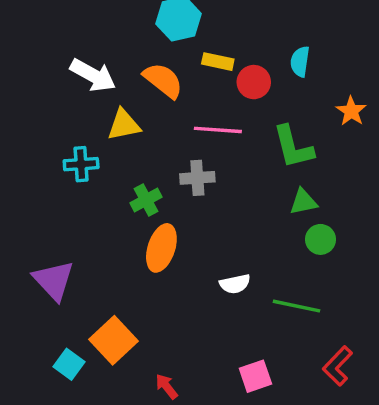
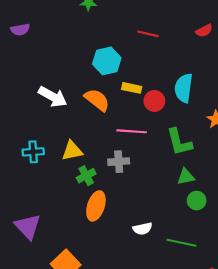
cyan semicircle: (300, 62) -> (184, 88), size x1.5
yellow triangle: (124, 125) -> (72, 151), moved
cyan cross: (81, 164) -> (33, 152), moved

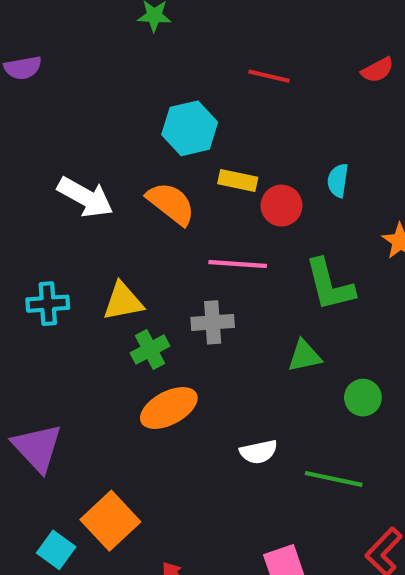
cyan semicircle: (184, 88) -> (338, 181), size x0.6
green triangle: (186, 177) -> (304, 356), moved
orange ellipse: (96, 206) -> (169, 408), turned 44

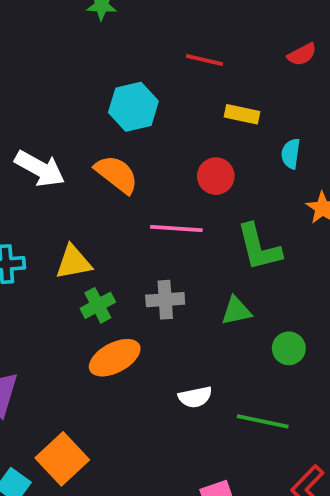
yellow rectangle: (238, 181) -> (242, 114), moved
cyan semicircle: (338, 181) -> (291, 154), moved
gray cross: (213, 322) -> (165, 300), moved

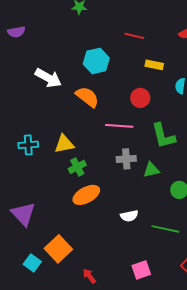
white arrow: (40, 169) -> (48, 78), moved
gray cross: (165, 300) -> (126, 159), moved

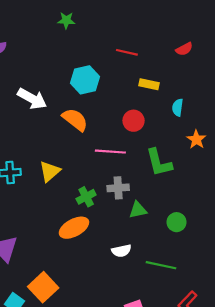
yellow triangle: (64, 144) -> (50, 171), turned -30
green cross: (77, 167) -> (86, 197), moved
green triangle: (151, 170) -> (138, 210), moved

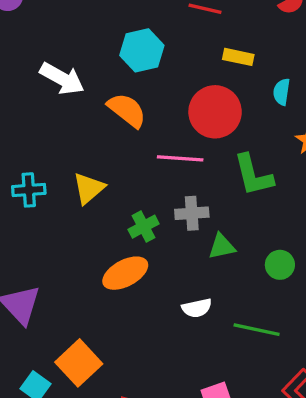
red circle: (134, 121) -> (215, 112), size x1.6

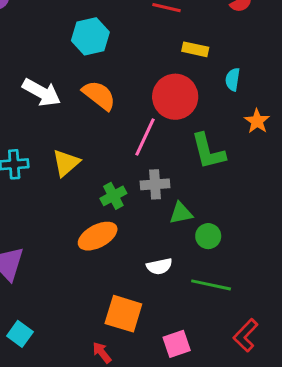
cyan hexagon: (142, 50) -> (90, 36), moved
white arrow: (62, 79) -> (42, 92), moved
pink line: (180, 158) -> (145, 137), turned -69
green circle: (280, 265) -> (208, 236), moved
orange square: (79, 363) -> (123, 314), moved, turned -30

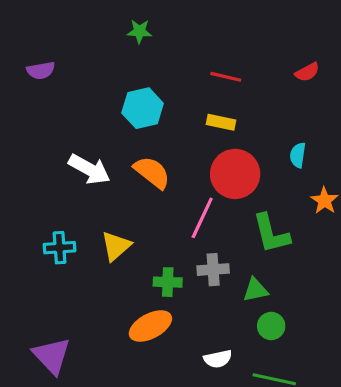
yellow rectangle: (195, 49) -> (221, 122), moved
green cross: (113, 196) -> (168, 282), turned 30
green triangle: (181, 213) -> (255, 290), moved

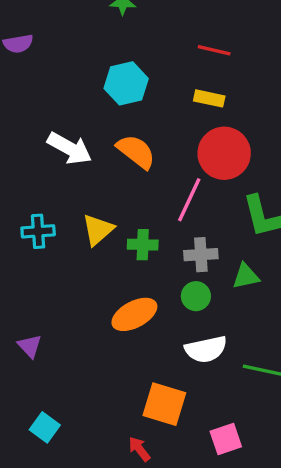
green cross: (168, 282) -> (143, 245), moved
green circle: (271, 326) -> (196, 296), moved
purple triangle: (52, 356) -> (30, 346), size x0.6
white semicircle: (218, 359) -> (206, 349), size x1.4

